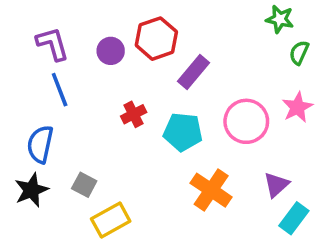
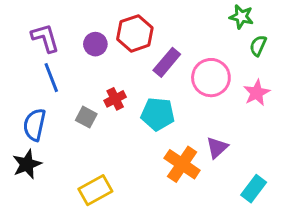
pink circle: (246, 121) -> (211, 78), moved
gray square: (84, 185) -> (86, 117), moved
purple triangle: (276, 185) -> (217, 148), moved

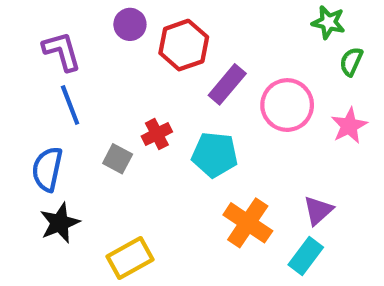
purple circle: (95, 44) -> (130, 24), moved
purple triangle: (217, 148) -> (318, 210), moved
black star: (27, 164) -> (60, 223), moved
cyan rectangle: (254, 189) -> (306, 256), moved

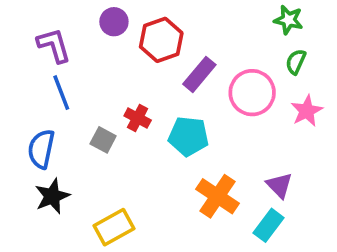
green semicircle: (351, 62) -> (296, 62), moved
red cross: (157, 134) -> (138, 118), turned -35
purple triangle: (318, 210) -> (279, 185), turned -32

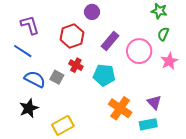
purple circle: (114, 22) -> (92, 12), moved
red hexagon: (161, 40) -> (72, 36), moved
blue line: (61, 93) -> (23, 51), moved, turned -36
blue semicircle: (41, 149) -> (35, 79), moved, turned 105
cyan rectangle: (268, 225) -> (148, 124), turned 42

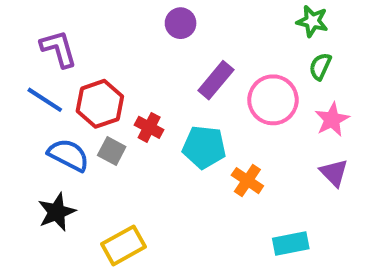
red hexagon: (72, 36) -> (100, 104), moved
purple triangle: (154, 102) -> (334, 173), moved
orange cross: (120, 108) -> (247, 181), moved, size x0.7

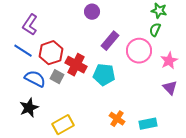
purple L-shape: (59, 49) -> (30, 25), turned -130
green semicircle: (320, 66) -> (155, 30), moved
red cross: (149, 127) -> (76, 65), size x1.5
orange cross: (247, 181) -> (117, 119), moved

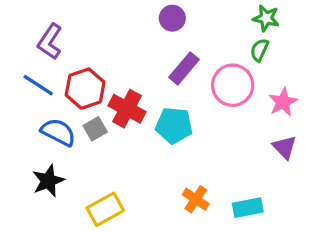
purple circle: (92, 12) -> (172, 18), moved
gray square: (57, 77) -> (95, 129), turned 32

